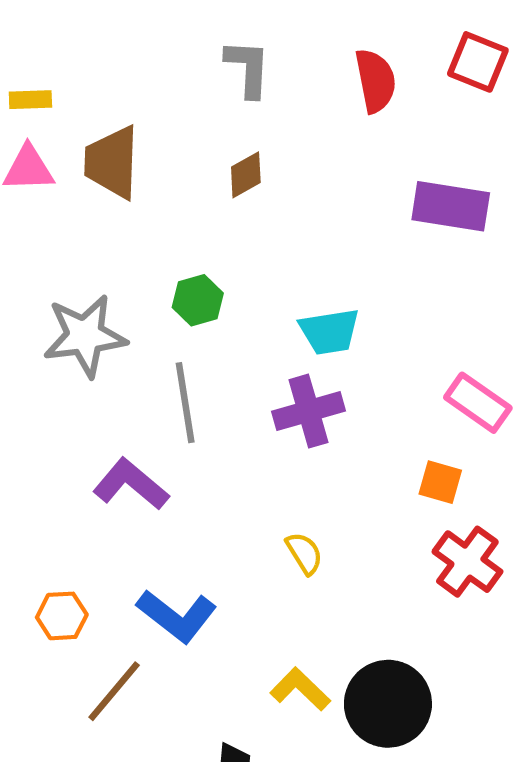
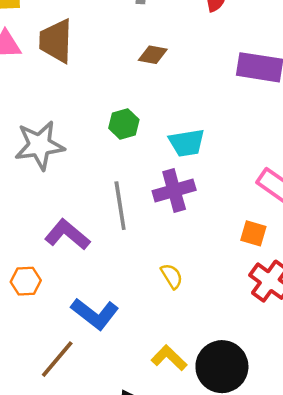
brown diamond: (246, 175) -> (153, 55), moved, turned 40
green hexagon: (198, 300) -> (124, 124), moved
gray line: (185, 403) -> (120, 206), moved
orange hexagon: (62, 616) -> (26, 281), moved

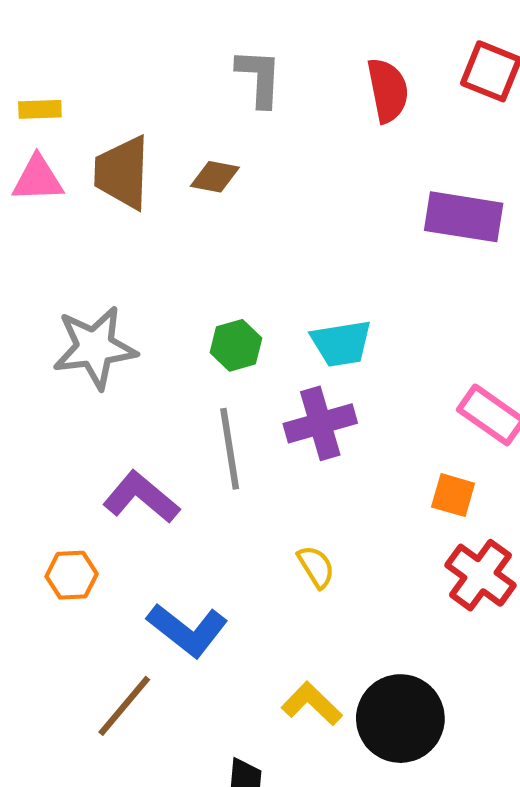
brown diamond: (153, 55) -> (215, 177), moved
green hexagon: (124, 124) -> (236, 345), moved

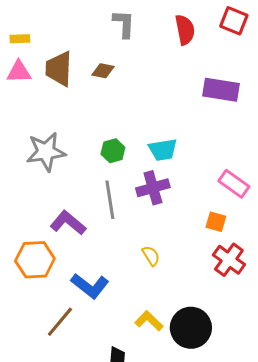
orange hexagon: (72, 575) -> (35, 260), size x1.6

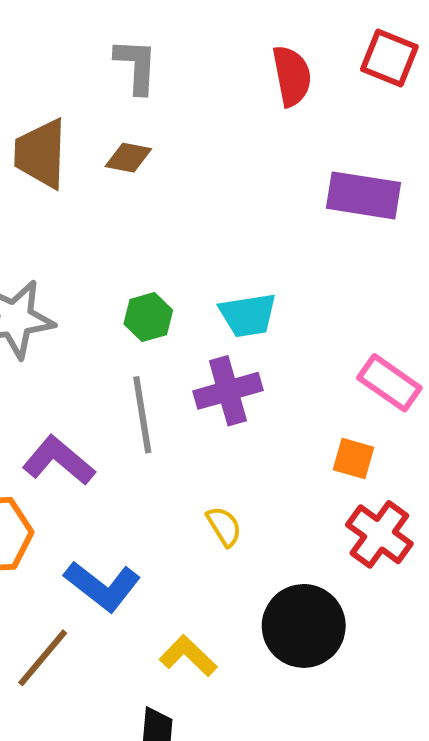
gray L-shape: (124, 24) -> (136, 66), moved
yellow L-shape: (149, 321) -> (188, 656), moved
black circle: (191, 328) -> (304, 626), moved

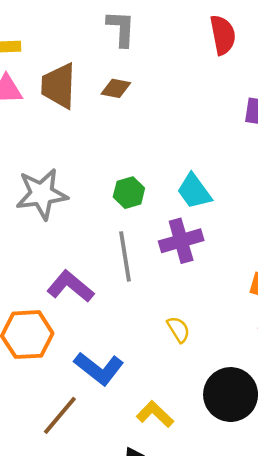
cyan trapezoid: (248, 315) -> (194, 191), turned 63

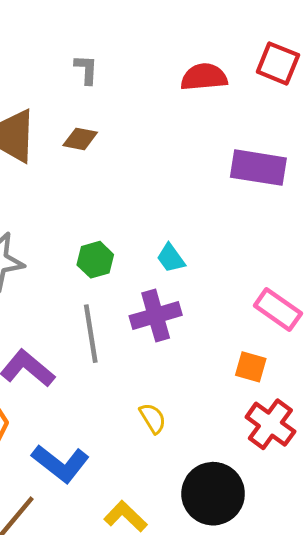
gray L-shape: (121, 28) -> (86, 69), size x0.7
red semicircle: (223, 35) -> (204, 77), turned -84
cyan trapezoid: (194, 191) -> (171, 258), size x0.7

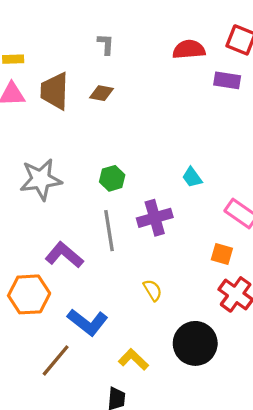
purple rectangle: (258, 168) -> (227, 80), moved, size x0.7
cyan trapezoid: (171, 258) -> (192, 177), moved

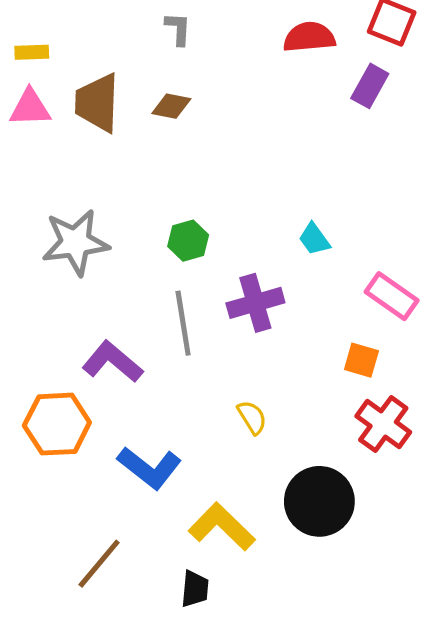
purple rectangle: (227, 80) -> (370, 86), turned -70
yellow L-shape: (133, 359) -> (222, 527), size x1.4
brown line: (56, 360) -> (99, 564), moved

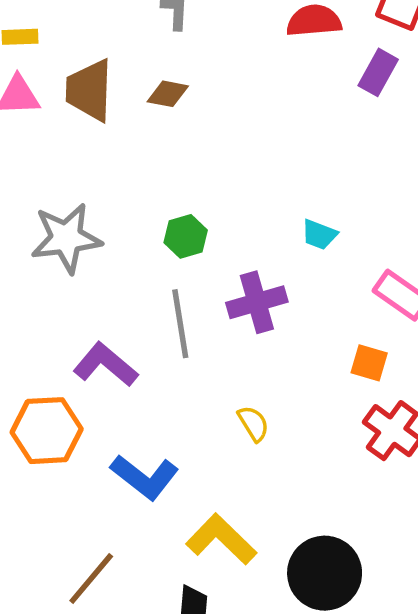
cyan trapezoid: (314, 239) -> (319, 235), turned -33
black circle: (319, 501) -> (325, 573), moved

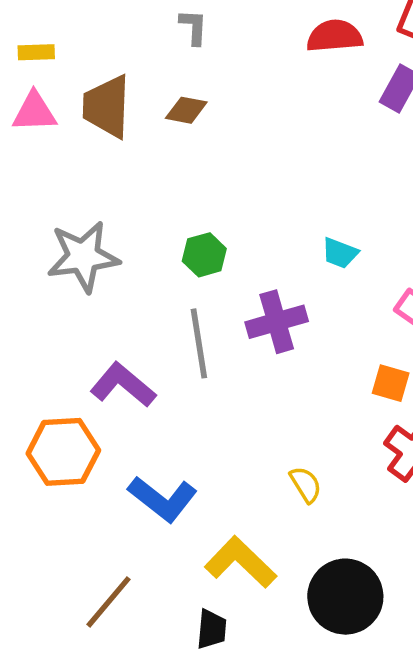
yellow semicircle: (253, 423) -> (306, 484), moved

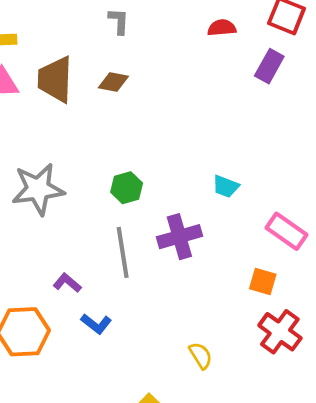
red semicircle: (335, 36) -> (222, 28), size x0.7
purple L-shape: (123, 385) -> (67, 283), size x0.6
blue L-shape: (163, 499) -> (96, 324), moved, size x0.6

